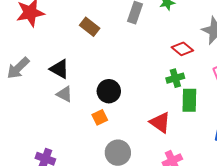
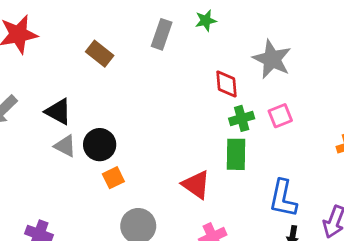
red diamond: (182, 49) -> (226, 84), turned 45
green cross: (175, 78) -> (242, 118), moved
black circle: (109, 91) -> (100, 145), moved

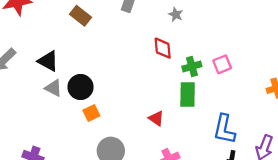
gray star: (272, 59) -> (176, 15), moved, size x0.5
red diamond: (226, 84) -> (163, 48), moved
red triangle: (196, 185) -> (156, 118), size x0.7

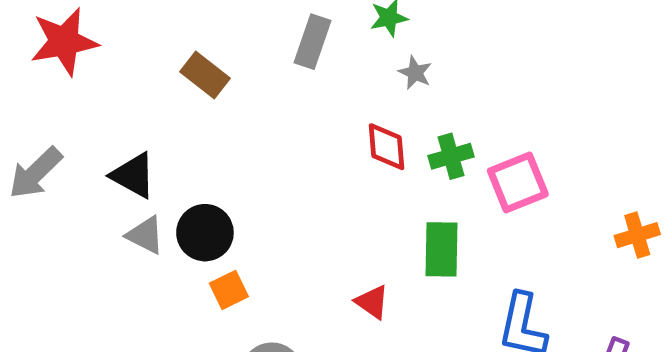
pink square: (222, 64) -> (518, 183), size x1.4
green cross: (192, 66) -> (451, 156), moved

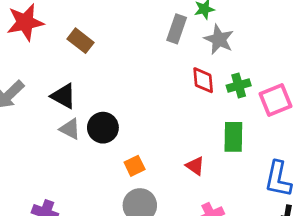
gray rectangle: (312, 42) -> (177, 29), moved
gray star: (415, 73) -> (219, 39), size x1.6
brown rectangle: (205, 75) -> (81, 41), moved
orange square: (229, 290) -> (135, 166), moved

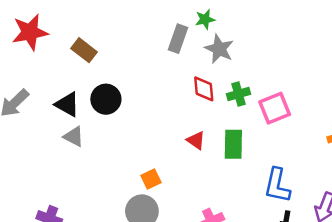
black circle: (103, 128) -> (106, 99), moved
orange square: (135, 166) -> (151, 179), moved
red triangle: (195, 166) -> (196, 140), moved

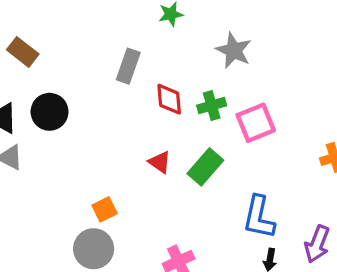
gray rectangle: (178, 39) -> (128, 66), moved
gray star: (219, 49) -> (234, 50), moved
green rectangle: (233, 144) -> (205, 167), turned 40

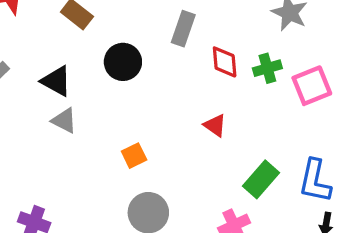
black circle: (50, 112) -> (123, 62), moved
green rectangle: (205, 167) -> (261, 179), moved
orange square: (105, 209) -> (134, 156), moved

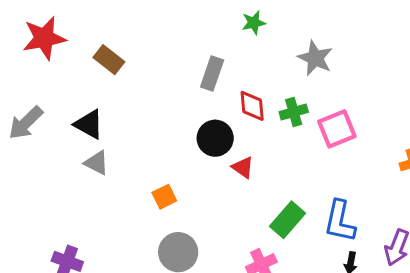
black circle: (123, 62) -> (215, 138), moved

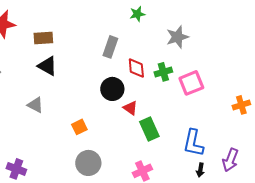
gray star: (315, 58) -> (177, 37), turned 30
brown rectangle: (109, 60) -> (43, 38), turned -42
black triangle: (89, 124) -> (47, 66), moved
green rectangle: (288, 220) -> (149, 129), moved, turned -65

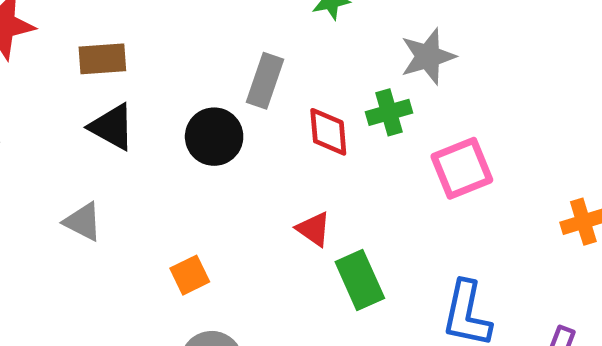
green cross: (163, 72) -> (389, 112), moved
black circle: (112, 89) -> (214, 137), moved

